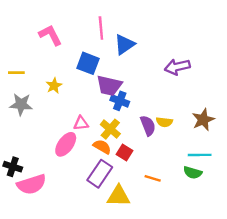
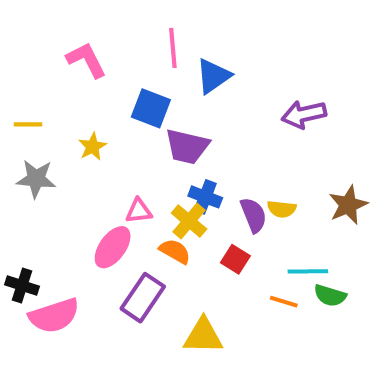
blue cross: (120, 101) -> (205, 197), moved
red square: (124, 153) -> (235, 259), moved
cyan line: (200, 155) -> (308, 271), moved
purple rectangle: (100, 174) -> (143, 298), moved
orange line: (153, 178) -> (284, 302), moved

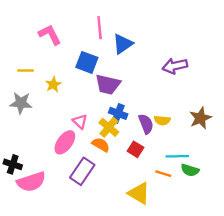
yellow line: (28, 124) -> (25, 71), moved
pink triangle: (139, 211) -> (80, 122), turned 49
yellow triangle: (203, 336) -> (139, 193), moved, turned 30

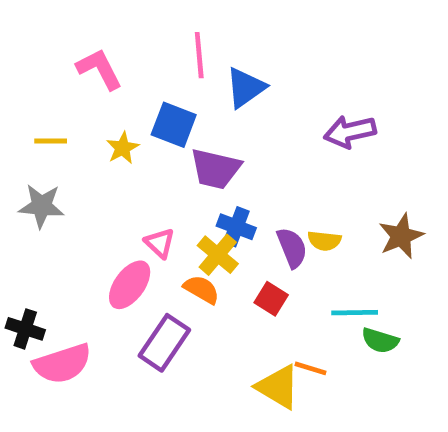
yellow star: (53, 84) -> (123, 148), moved
orange line: (163, 174) -> (311, 368), moved

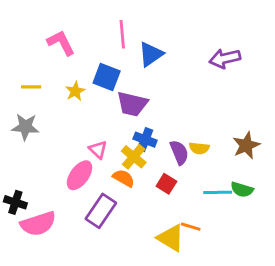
purple arrow: (350, 132) -> (225, 58), moved
green semicircle: (380, 340) -> (242, 190), moved

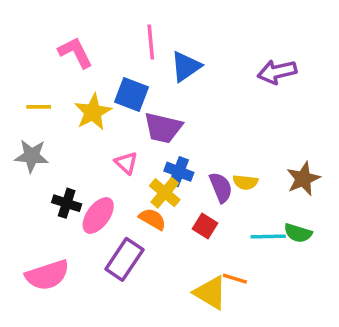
yellow star: (75, 91) -> (93, 112), size x1.5
pink triangle: (98, 150) -> (126, 163), moved
black cross: (15, 202) -> (67, 203), moved

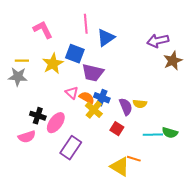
gray star: (32, 156) -> (18, 77), moved
brown star: (303, 179) -> (173, 61), moved
orange semicircle: (152, 219) -> (87, 98), moved
pink semicircle: (47, 275) -> (27, 137), moved, size x0.7

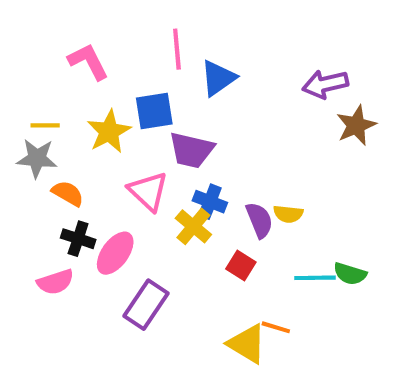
blue square: (75, 54) -> (154, 111), turned -30
pink triangle: (72, 93) -> (148, 191), size x1.5
orange semicircle: (87, 98) -> (68, 193), moved

